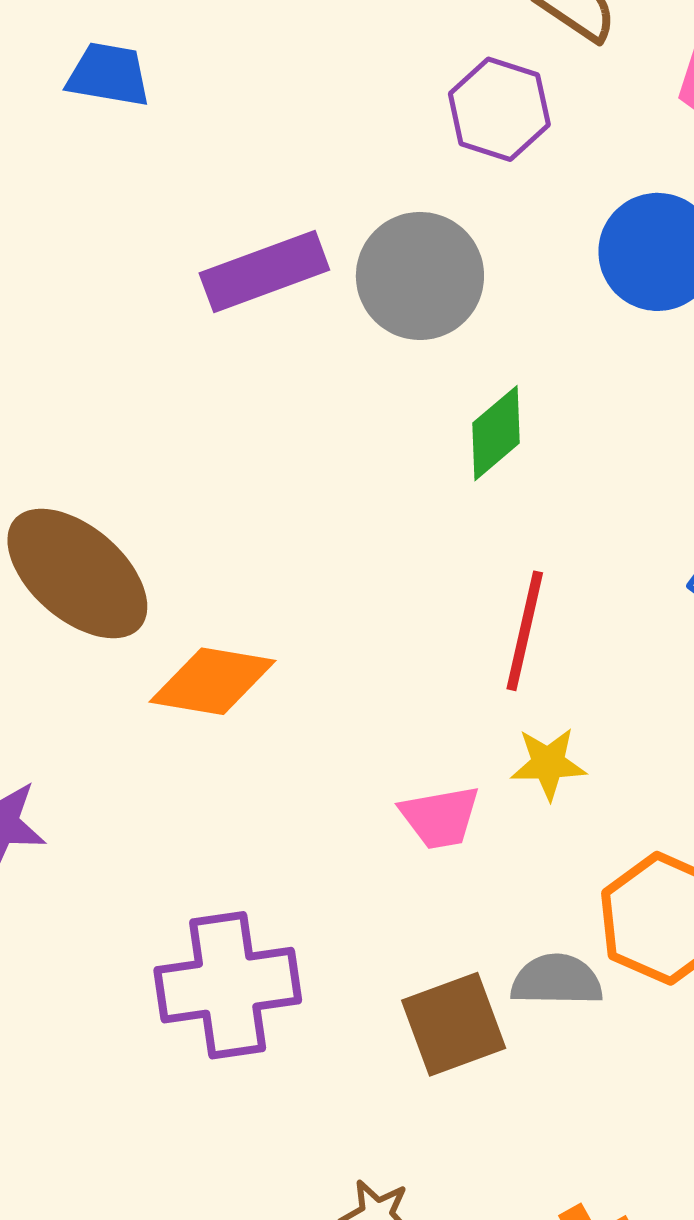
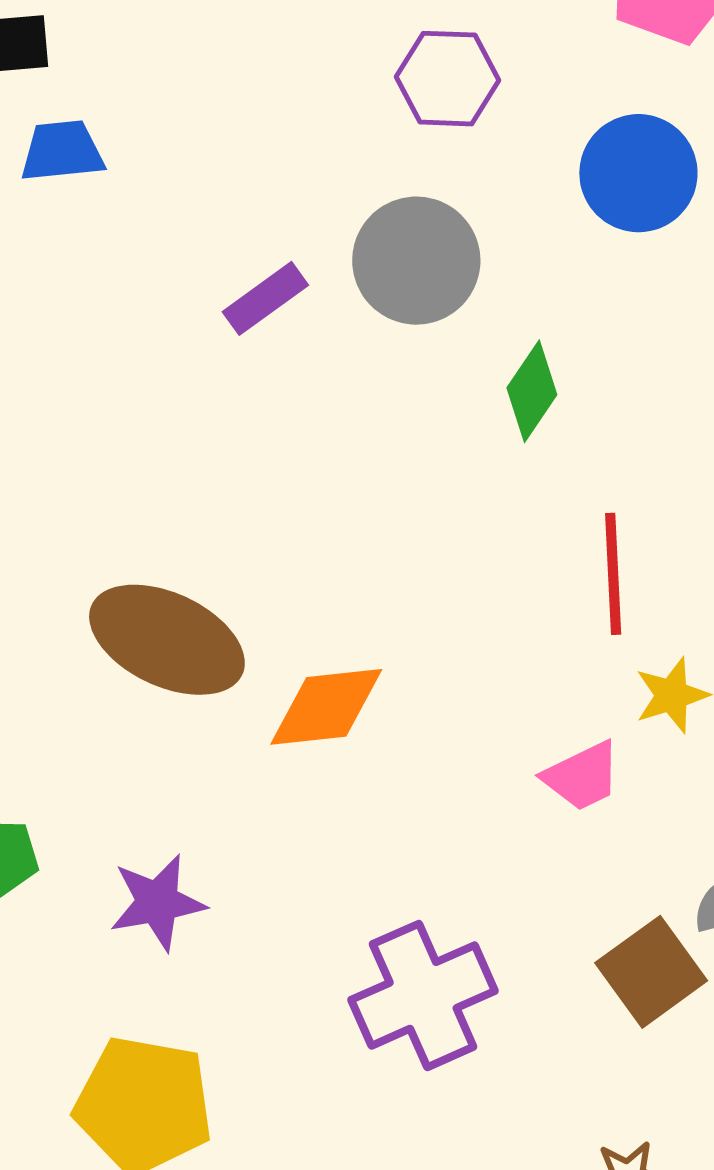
purple rectangle: (264, 272) -> (265, 298), size x0.7

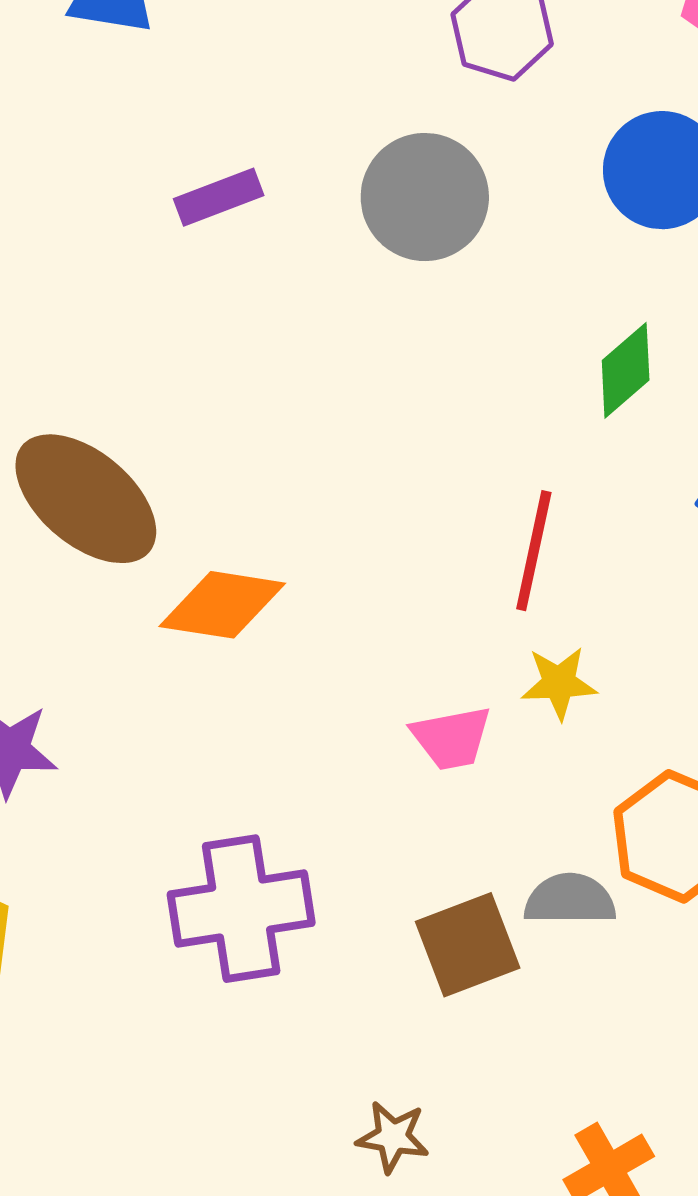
purple rectangle: (265, 298) -> (219, 197), moved
green diamond: (532, 391) -> (626, 370), moved

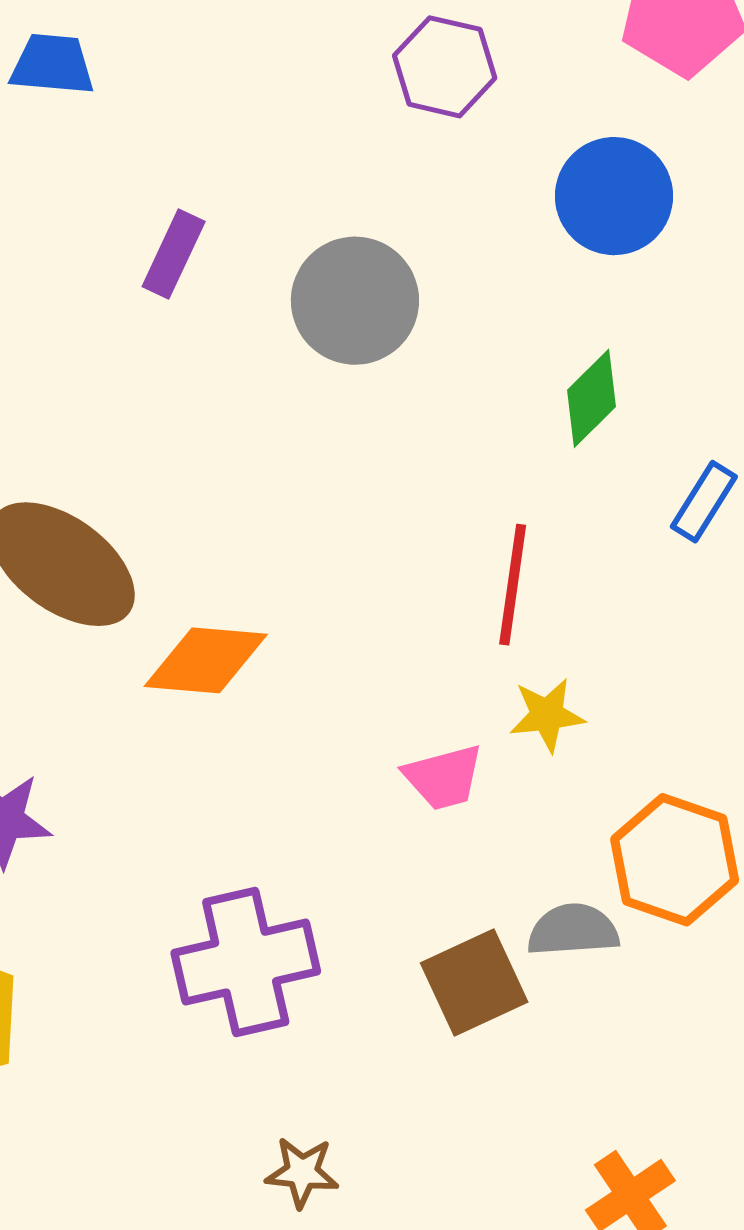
purple rectangle: (219, 197) -> (174, 254), turned -40
gray circle: (425, 197) -> (355, 301), moved
brown star: (393, 1137) -> (302, 1172), moved

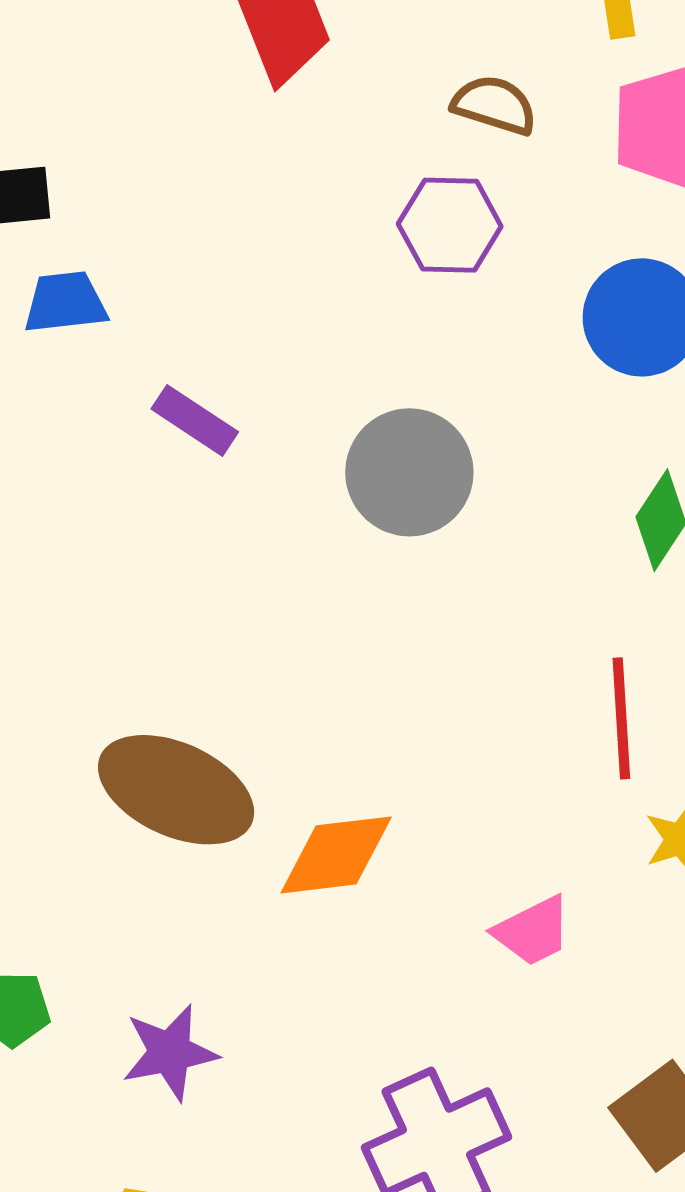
purple rectangle: (174, 254) -> (195, 420), moved, turned -70
pink trapezoid: (444, 777) -> (533, 931), moved

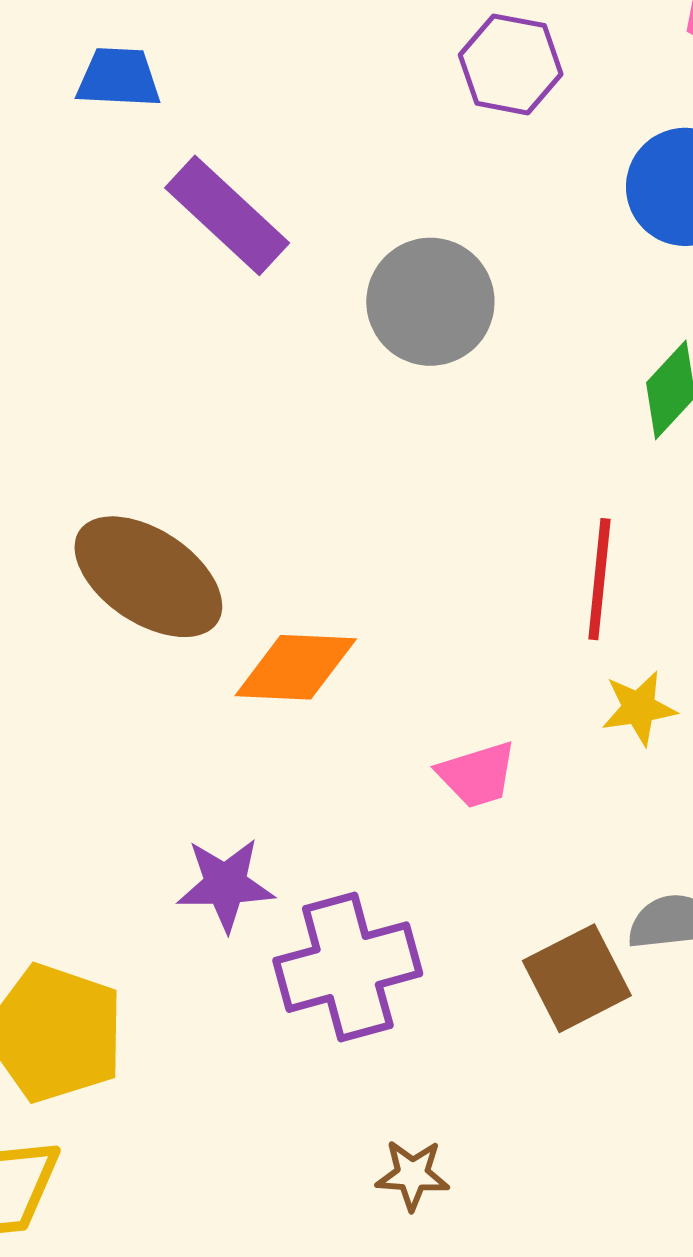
purple rectangle: (195, 420) -> (227, 215), size x1.5
purple star: (170, 1052) -> (225, 884), moved

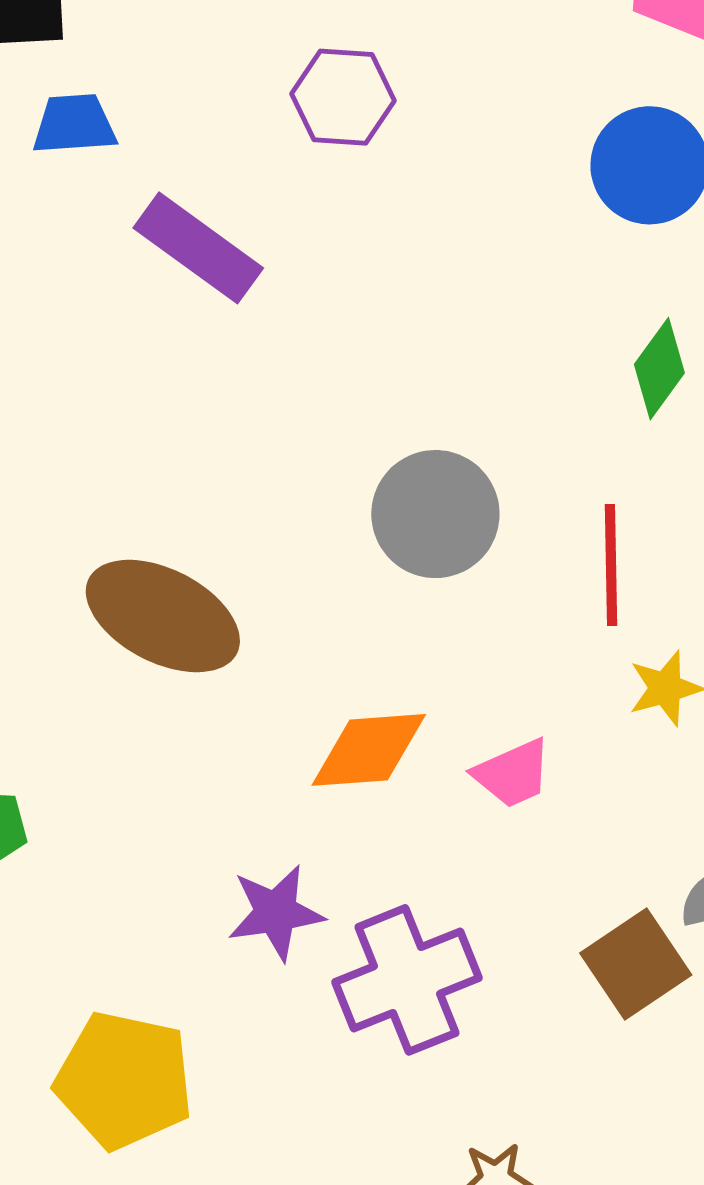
purple hexagon: (511, 64) -> (343, 97), moved
gray circle: (430, 302) -> (435, 514), moved
orange diamond: (296, 667) -> (369, 750), moved

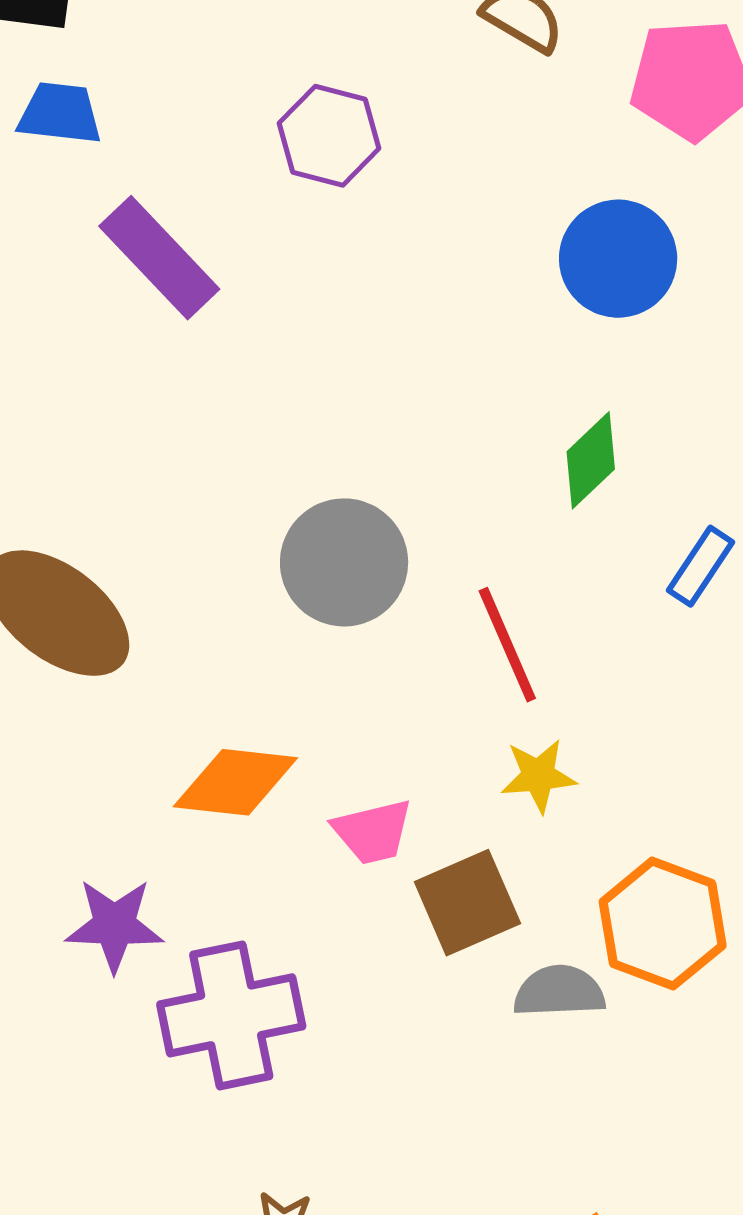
red line: (611, 565) -> (507, 645), turned -33
brown square: (636, 964) -> (467, 903), moved

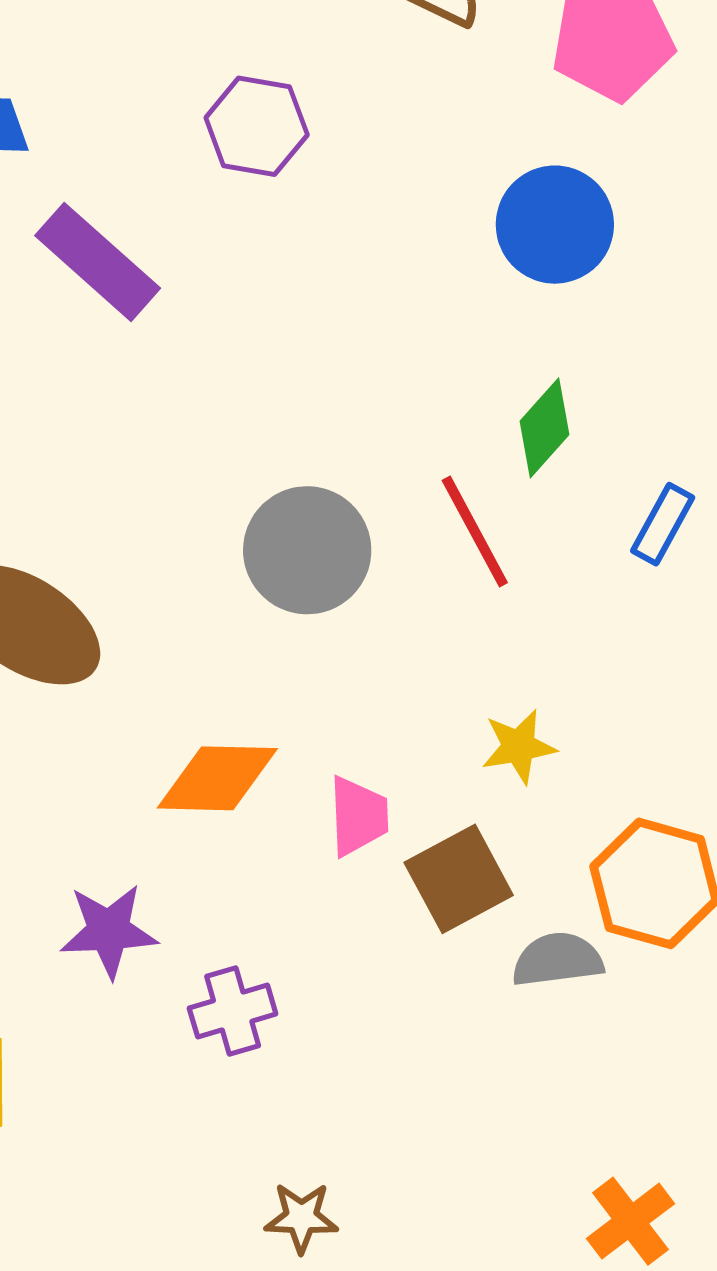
red line: (507, 645) -> (475, 531), moved
pink trapezoid: (373, 832) -> (358, 816), turned -74
purple cross: (231, 1015) -> (233, 1011), size x0.6

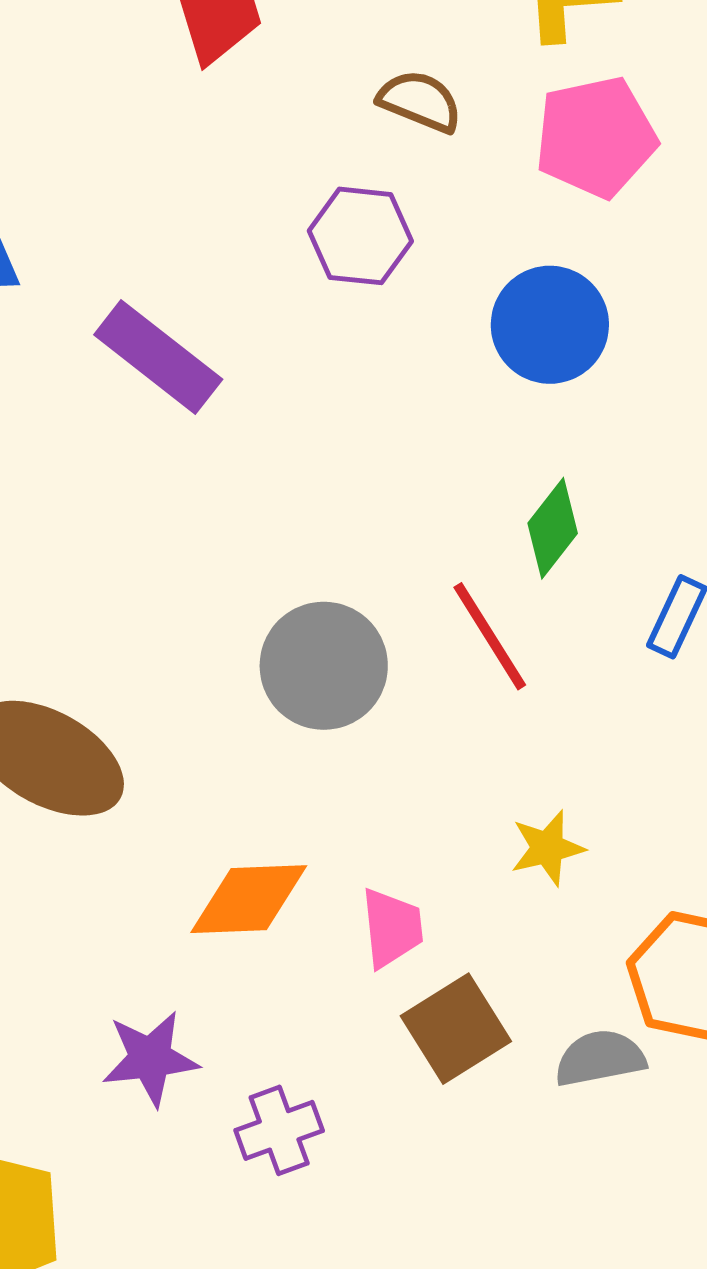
purple hexagon: (257, 126) -> (360, 236), moved
purple rectangle: (98, 262) -> (158, 357), moved
brown square: (459, 879) -> (456, 1029), moved

